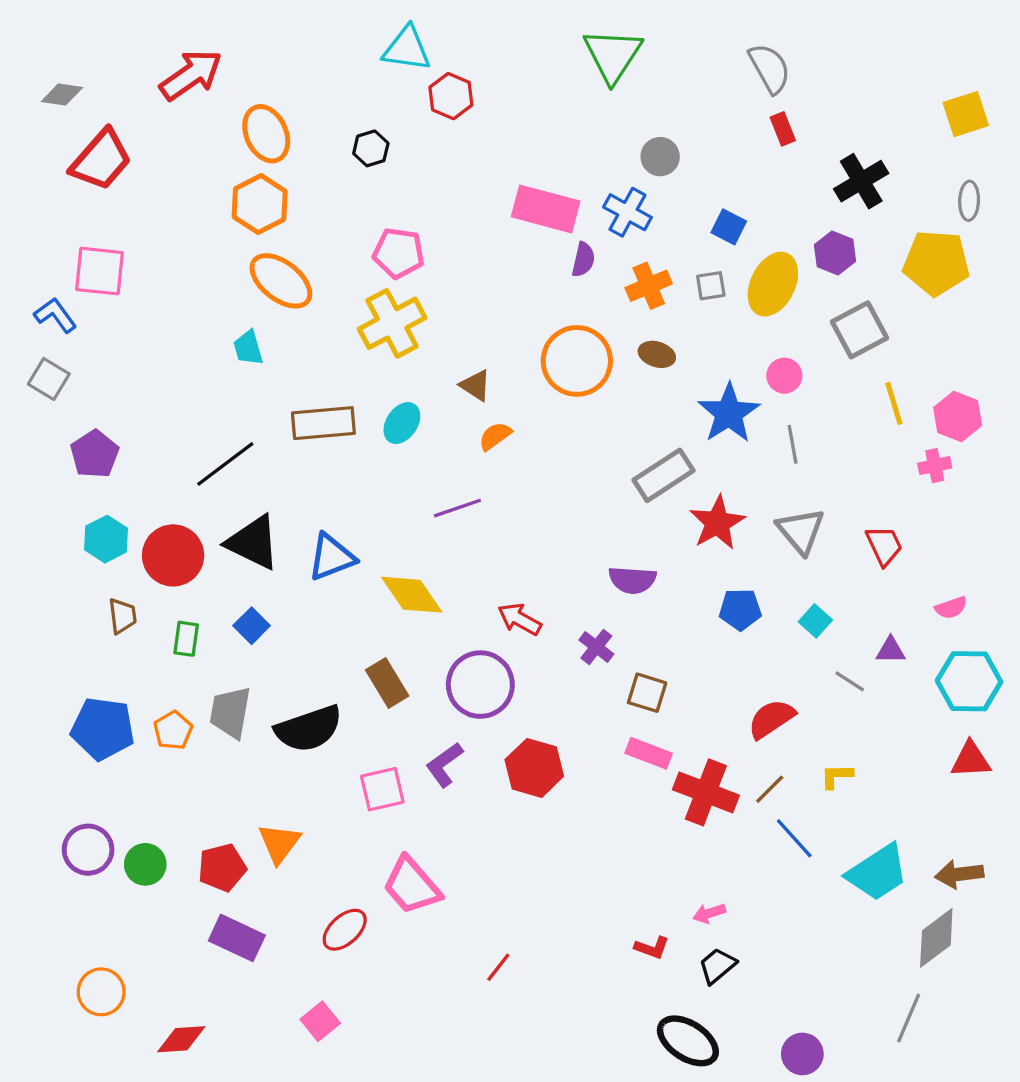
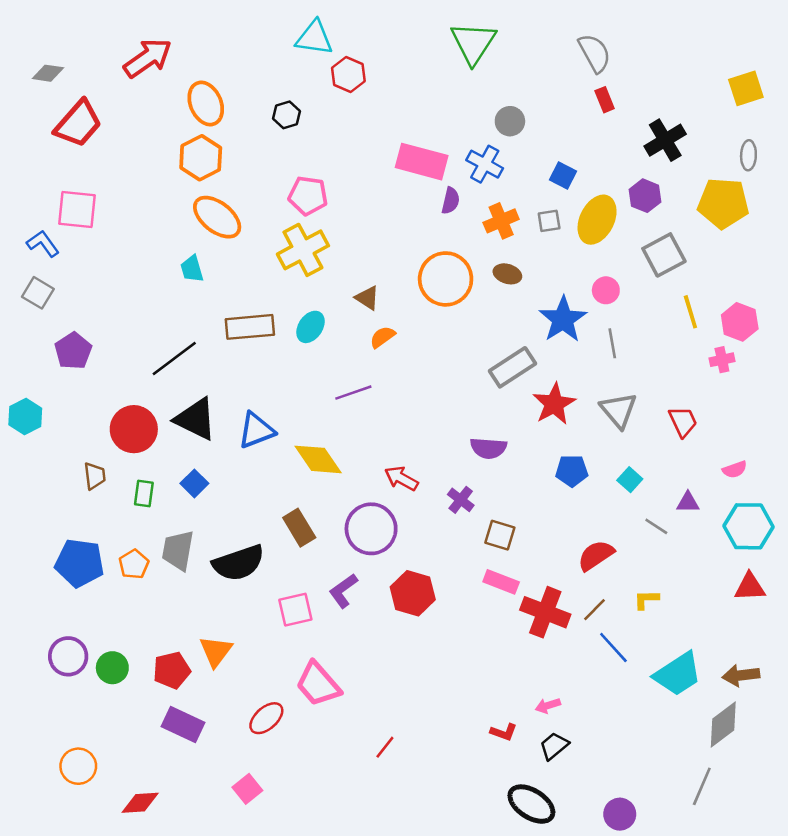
cyan hexagon: (106, 539) -> (25, 417), moved

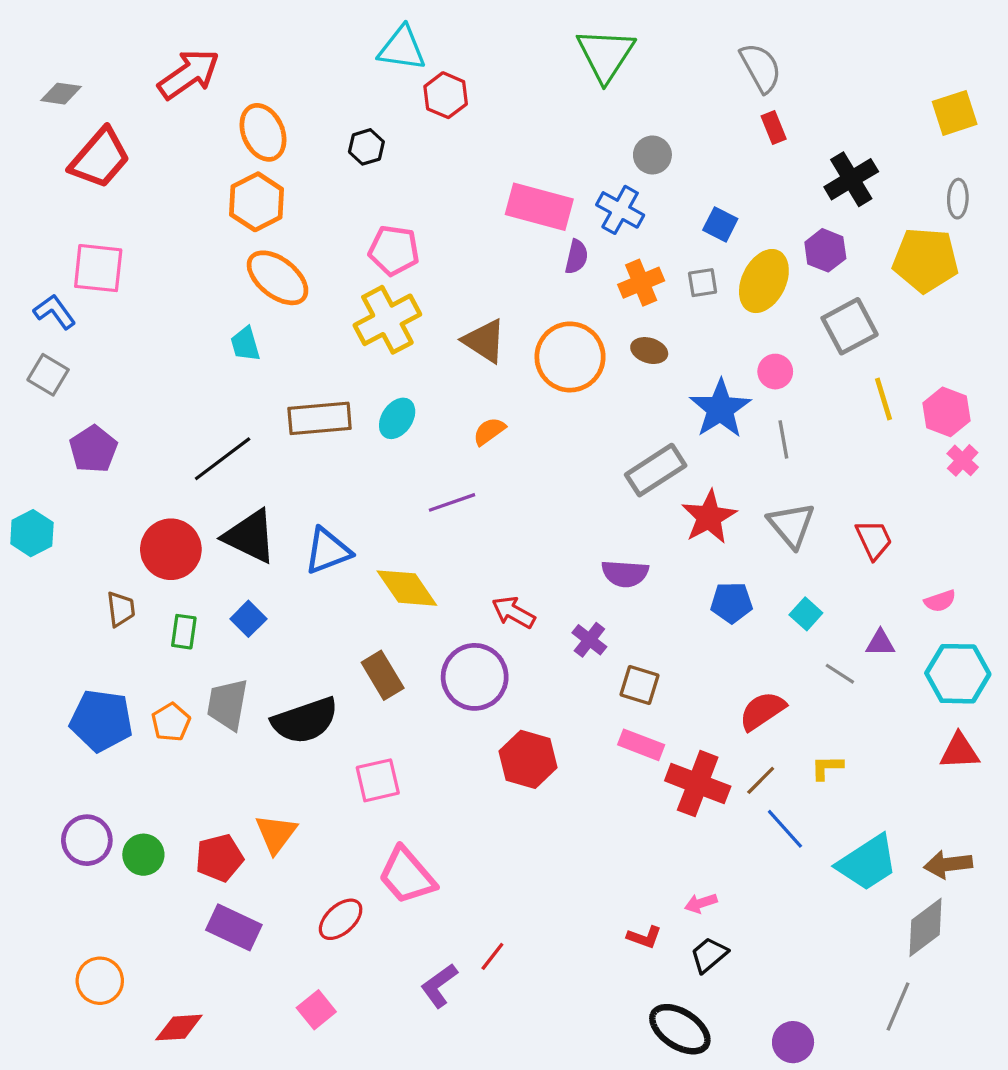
brown triangle: (367, 298) -> (484, 341), moved, size x1.4
pink cross: (722, 360) -> (963, 460), moved, turned -35
purple L-shape: (343, 591) -> (439, 986), moved

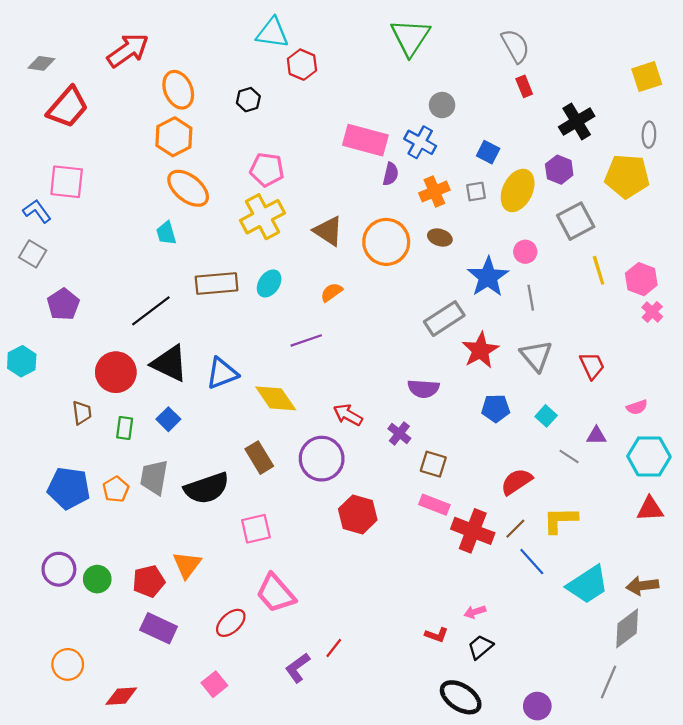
yellow L-shape: (827, 767) -> (560, 520), size x1.6

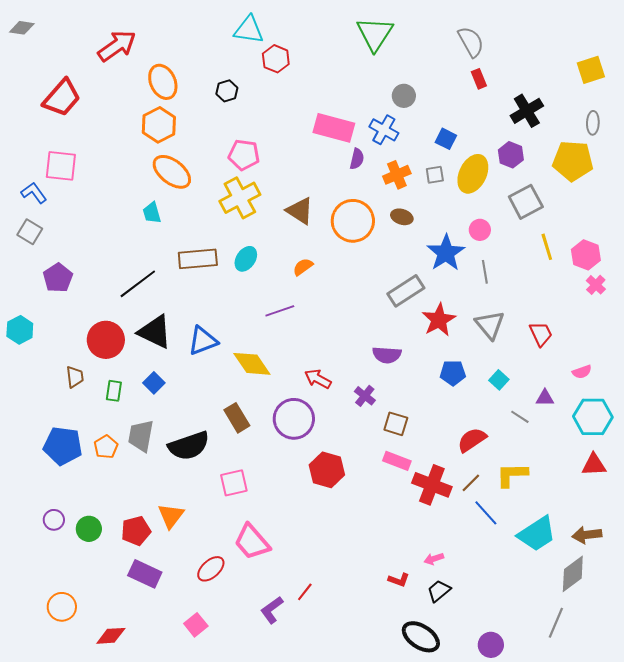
gray diamond: (41, 63) -> (22, 28), moved
purple circle: (59, 569) -> (54, 520), size x0.7

